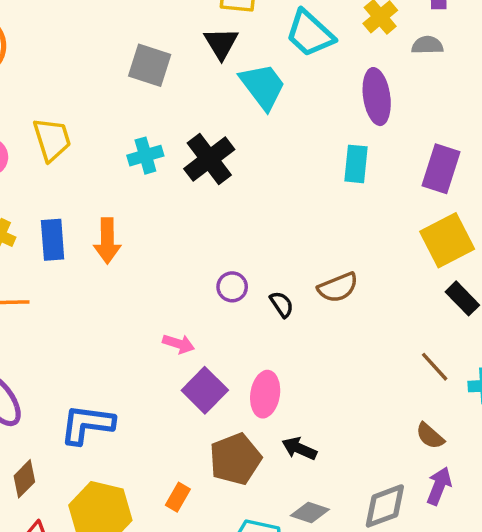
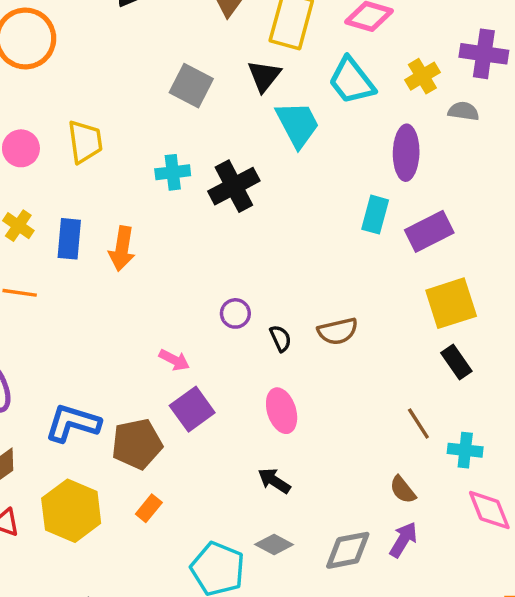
purple rectangle: (441, 169) -> (429, 231), moved, turned 36
pink ellipse: (265, 394) -> (282, 411), moved, turned -36
brown pentagon: (235, 459) -> (137, 444), moved

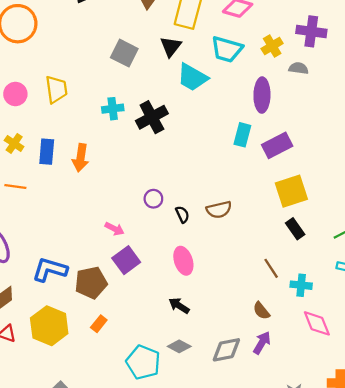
cyan trapezoid: (352, 81) -> (227, 49), turned -36
cyan trapezoid: (298, 124) -> (192, 77), turned 148

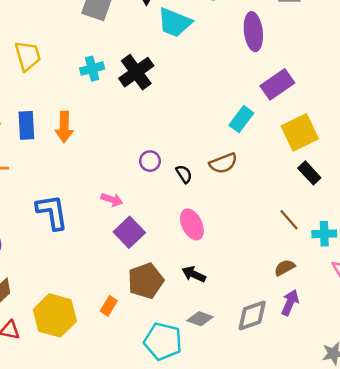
cyan rectangle: (242, 135) -> (241, 119), moved, turned 30
blue L-shape: (50, 270) -> (52, 212), moved, turned 72
brown pentagon: (91, 283) -> (146, 281), moved
brown semicircle: (261, 311) -> (285, 268), turned 108

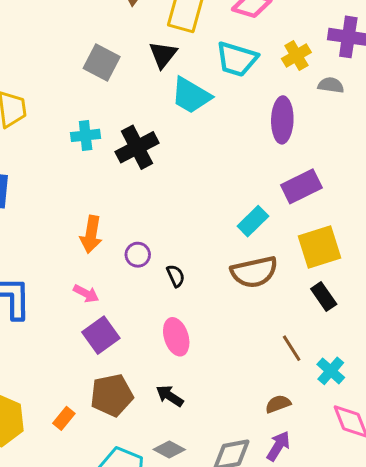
orange arrow: (64, 127) -> (91, 234), moved
brown semicircle: (223, 163) -> (254, 272), moved, size x1.4
cyan cross: (324, 234) -> (331, 371), turned 35

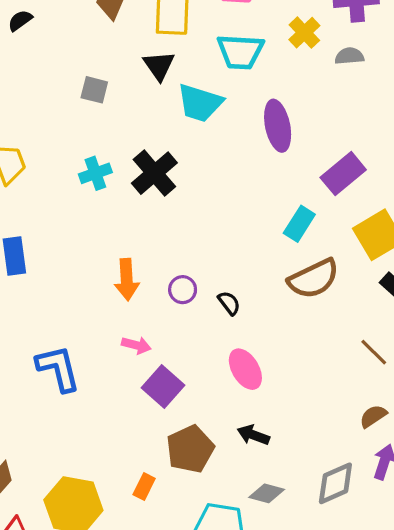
gray square: (102, 62) -> (94, 90), size x0.7
purple ellipse: (282, 120) -> (278, 126), moved

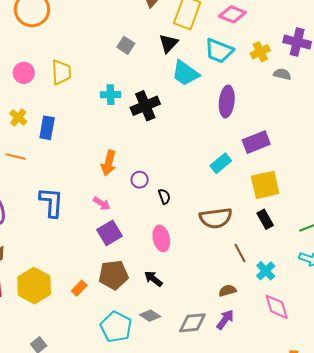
brown semicircle: (314, 279) -> (216, 218), moved

